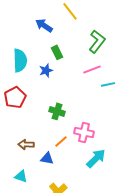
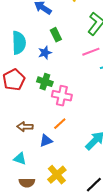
green cross: (57, 111) -> (45, 82), moved
pink cross: (84, 132) -> (62, 96), moved
blue triangle: (47, 158) -> (46, 141), turned -32

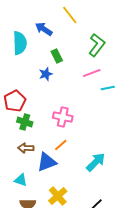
cyan semicircle: (19, 43) -> (20, 43), moved
green cross: (45, 82) -> (25, 122), moved
blue triangle: (46, 141) -> (47, 162), size x1.5

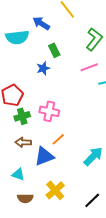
cyan semicircle: (20, 43) -> (17, 37), turned 85
pink cross: (63, 117) -> (49, 111), moved
green cross: (25, 122) -> (22, 116), turned -35

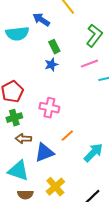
blue star: (43, 68) -> (51, 65), moved
green cross: (22, 116) -> (14, 118), moved
orange line: (58, 139) -> (67, 136), moved
cyan triangle: (18, 174) -> (18, 171), size x1.6

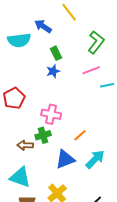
green cross: (14, 118) -> (43, 135), moved
orange line: (67, 136) -> (80, 135), moved
blue triangle: (44, 153) -> (65, 159), moved

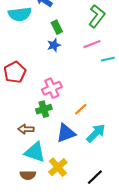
pink cross: (51, 114) -> (52, 88), turned -36
brown arrow: (25, 145) -> (26, 129), moved
cyan triangle: (20, 177) -> (35, 152), moved

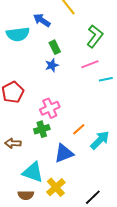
brown arrow: (26, 129) -> (13, 143), moved
cyan arrow: (96, 133) -> (100, 140), moved

